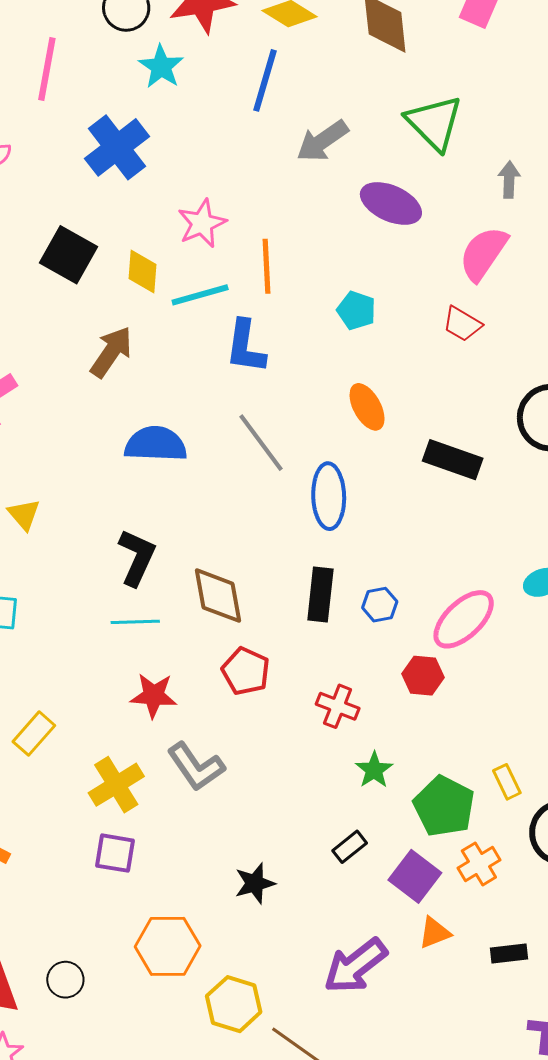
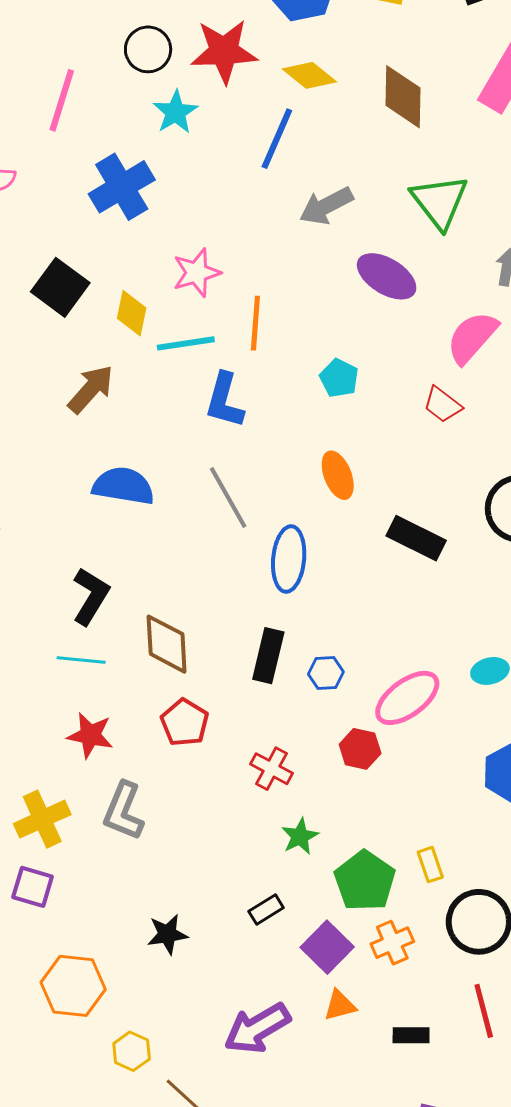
gray L-shape: (196, 767) -> (123, 811), turned 50
yellow hexagon: (234, 1004) -> (132, 1051), size x0.7

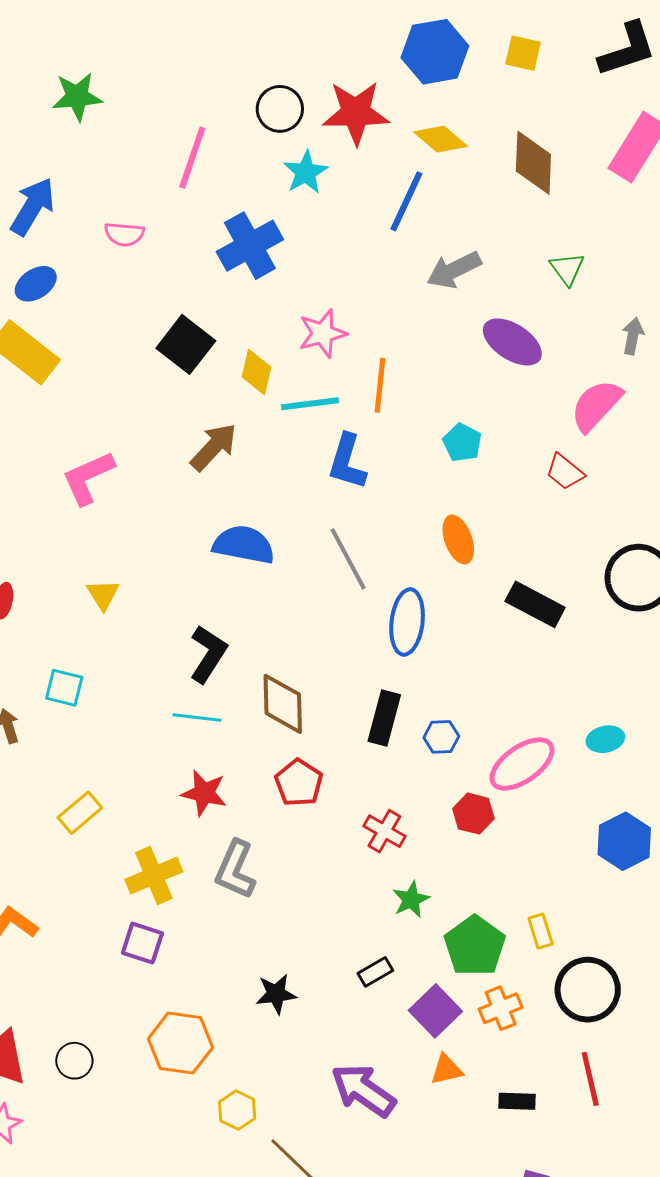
green triangle: (439, 202) -> (567, 269), size x0.6
purple arrow: (257, 1028) -> (363, 1090), turned 64

